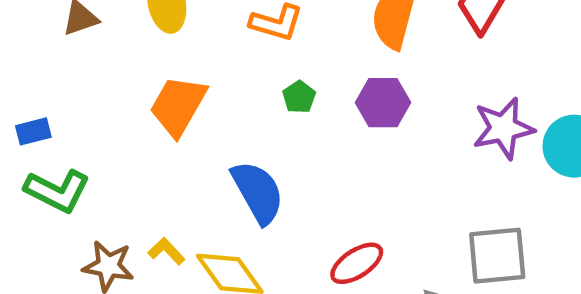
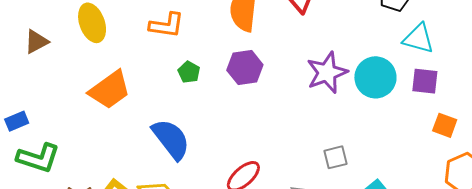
orange trapezoid: (178, 106) -> (110, 90), turned -147
gray square: (497, 256) -> (336, 157), size x0.6

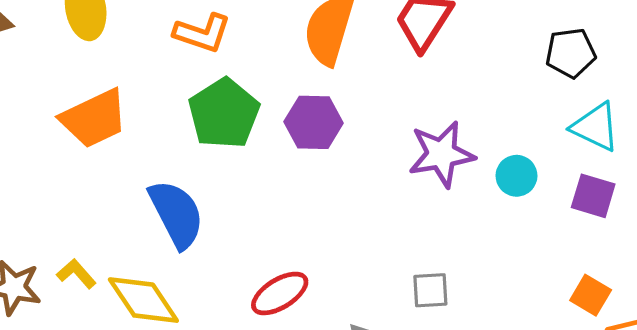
green pentagon: (189, 72) -> (224, 113), size x2.0
cyan circle: (375, 77) -> (516, 176), size x0.6
orange square: (445, 125) -> (591, 295), moved

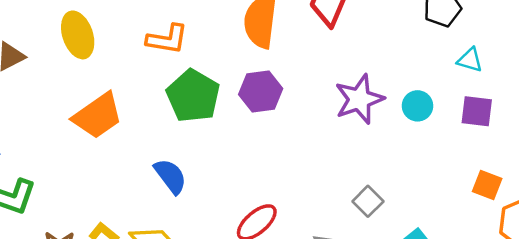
cyan triangle: (596, 127) -> (470, 60), size x0.7
blue semicircle: (176, 214) -> (170, 176), size x0.7
gray square: (430, 290) -> (368, 201), turned -32

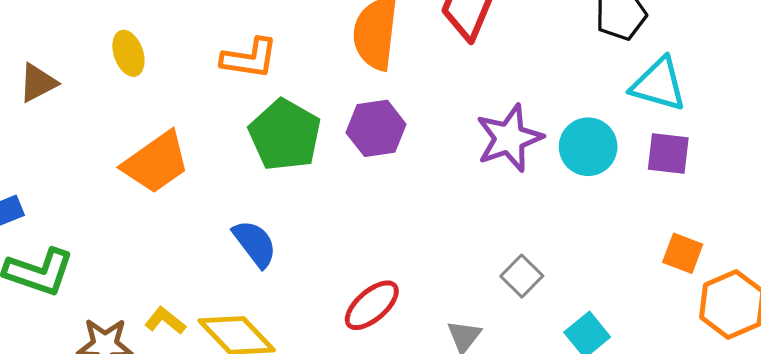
yellow ellipse: (78, 35) -> (128, 53), size x0.7
cyan triangle: (470, 60) -> (659, 84), size x1.6
cyan circle: (417, 106) -> (588, 147), size x1.4

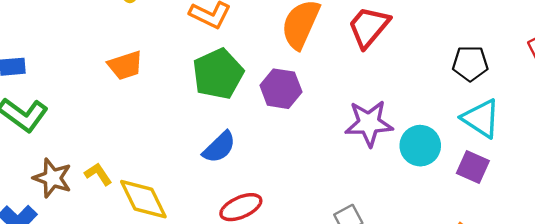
orange trapezoid: (156, 162) -> (125, 65), size x0.7
blue semicircle: (255, 244) -> (219, 147), moved, turned 66

